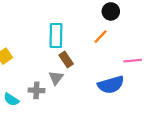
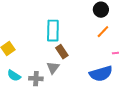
orange line: (101, 37) -> (103, 32), moved
cyan semicircle: (11, 100) -> (14, 76), moved

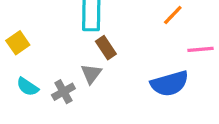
gray cross: (36, 79) -> (63, 92), turned -32

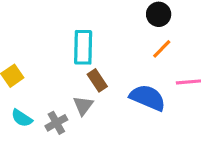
blue semicircle: (170, 84) -> (148, 98), moved, turned -141

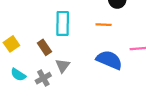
orange line: (162, 49) -> (104, 25), moved, turned 49
brown rectangle: (97, 80) -> (44, 47), moved

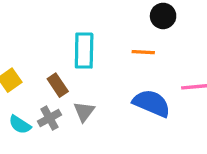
gray cross: (43, 78) -> (49, 118), moved

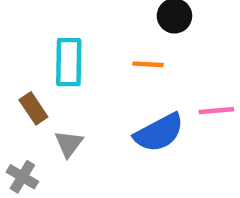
blue semicircle: (152, 103) -> (159, 133), turned 129
gray cross: (49, 118) -> (22, 177), moved, turned -30

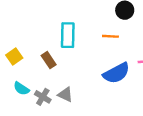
gray triangle: (69, 144) -> (65, 95), moved, turned -42

